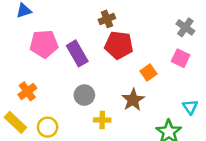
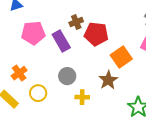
brown cross: (107, 19) -> (76, 22), moved
orange square: (149, 72) -> (121, 57), size x1.5
yellow circle: (48, 127) -> (38, 93), moved

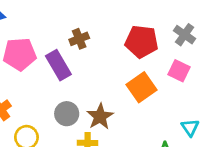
red pentagon: (96, 34) -> (142, 42), moved
brown star: (108, 80) -> (100, 116), moved

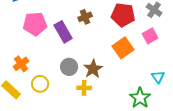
brown cross: (79, 39) -> (85, 17), moved
pink square: (179, 71) -> (150, 36), turned 35

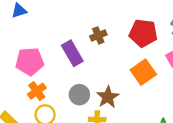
pink pentagon: (35, 24) -> (30, 62), moved
orange cross: (21, 64) -> (37, 91), moved

